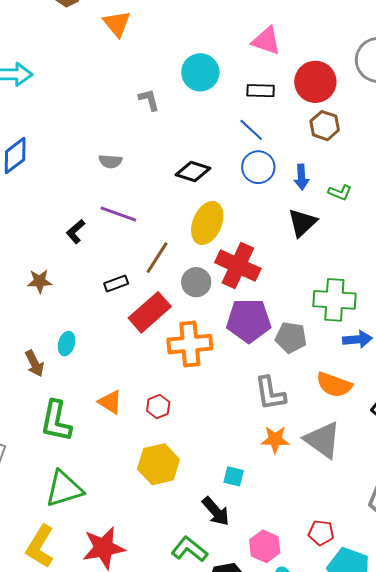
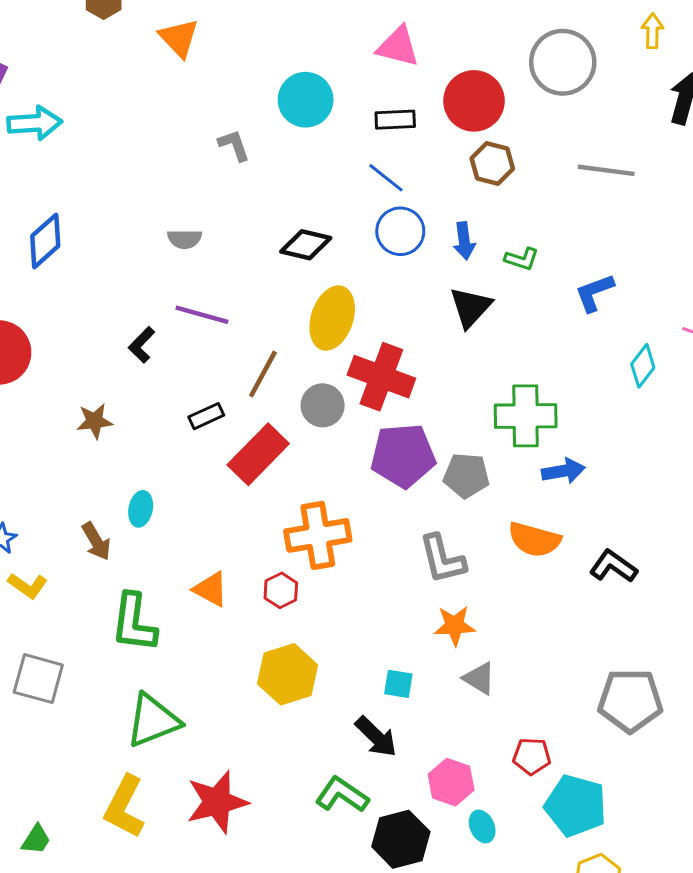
orange cross: (190, 344) -> (318, 535), moved
gray triangle: (323, 440) -> (479, 678), moved, size x0.6

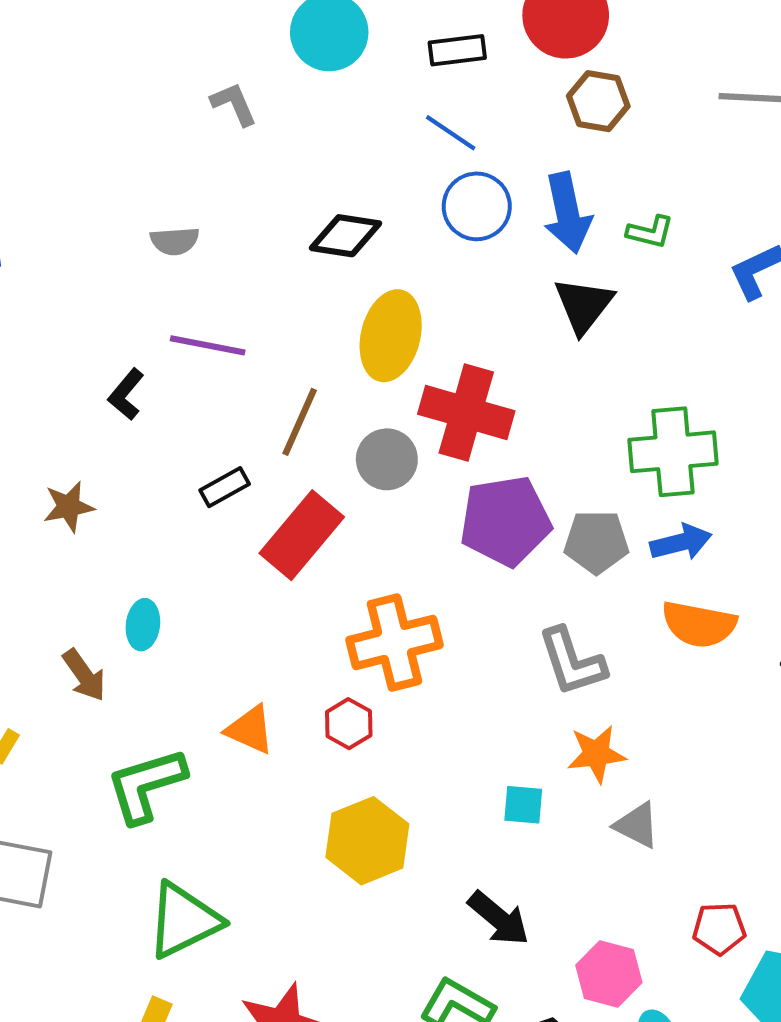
blue arrow: (464, 241) -> (567, 213), size x1.5
blue arrow: (563, 471) -> (681, 542), moved
green L-shape: (134, 623) -> (146, 785), turned 70
cyan square: (398, 684) -> (523, 805), moved

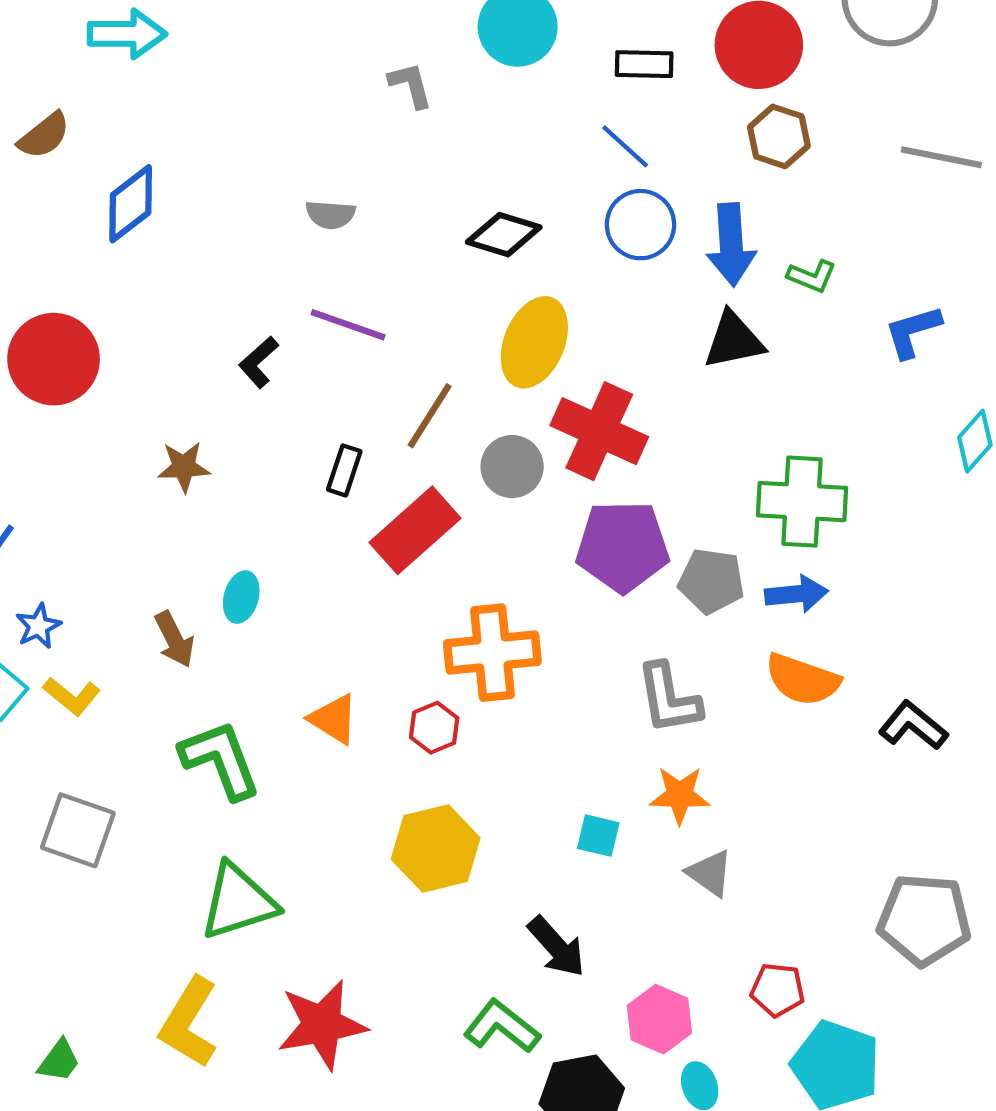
black triangle: (584, 305) -> (734, 340), turned 32
black rectangle: (225, 487) -> (344, 470), turned -51
green L-shape: (146, 785) -> (220, 760), turned 78

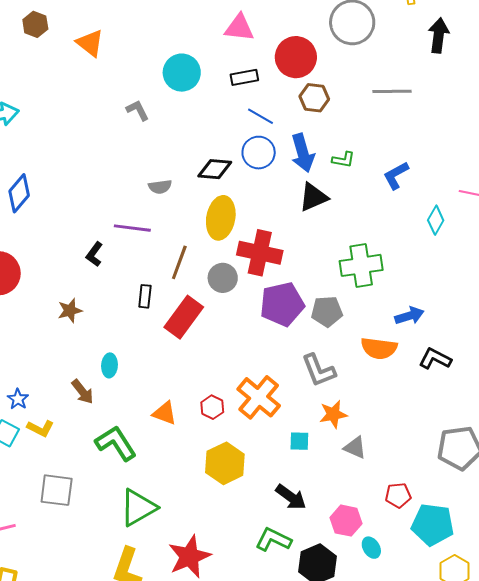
blue line: (625, 146) -> (261, 116), moved
gray semicircle: (330, 215) -> (160, 187), moved
black diamond: (504, 235) -> (215, 169), moved
blue arrow: (797, 594) -> (409, 316), moved
orange cross: (492, 653) -> (259, 397), moved, turned -33

